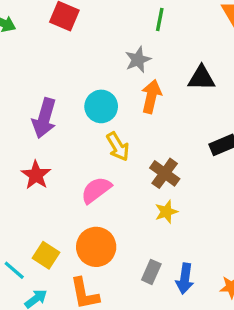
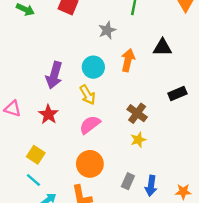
gray star: (138, 60) -> (107, 30), moved
yellow arrow: (118, 147) -> (88, 95), moved
yellow square: (46, 255) -> (36, 155), moved

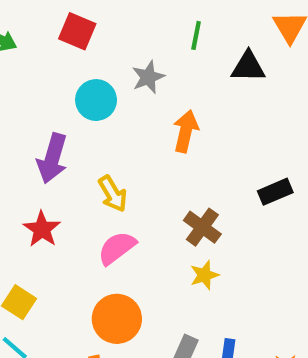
black triangle: (162, 48) -> (248, 67), moved
cyan circle: (93, 67) -> (96, 100), moved

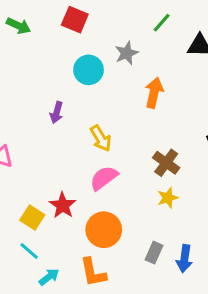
green line: (196, 35) -> (162, 23), turned 30
purple arrow: (52, 158) -> (57, 113), size x0.6
red star: (42, 229) -> (63, 205), moved

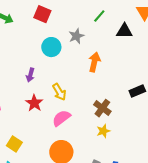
red star: (63, 205) -> (34, 103), moved

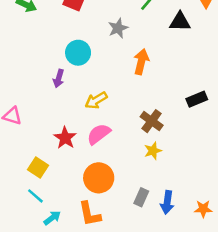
cyan circle: (51, 47) -> (78, 53), moved
yellow arrow: (59, 92) -> (96, 100), turned 90
red star: (34, 103) -> (65, 138), moved

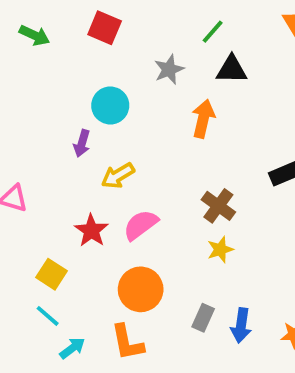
black triangle: (180, 22) -> (232, 69), moved
yellow arrow: (96, 100) -> (118, 176), moved

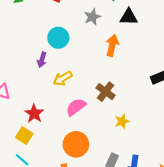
brown cross: (218, 206) -> (106, 92), moved
red star: (91, 231) -> (34, 114), moved

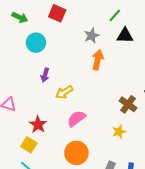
cyan circle: (58, 38) -> (36, 43), moved
orange arrow: (112, 45) -> (98, 60), moved
brown cross: (106, 92) -> (128, 104), moved

